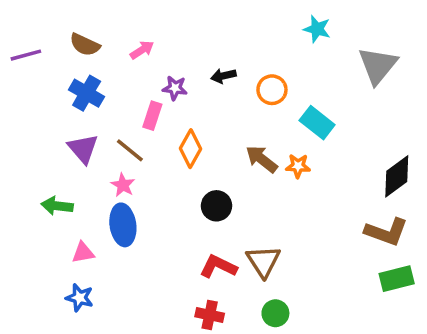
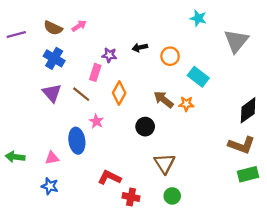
pink arrow: (142, 50) -> (79, 26), moved
pink star: (123, 185) -> (96, 121), moved
green arrow: (57, 206) -> (15, 157), moved
black circle: (216, 206) -> (145, 127), moved
red L-shape: (218, 266) -> (109, 178), moved

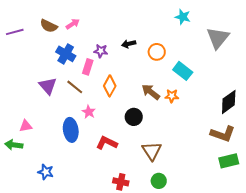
blue cross: (54, 58) -> (66, 54), moved
pink triangle: (52, 158) -> (26, 126), moved
red L-shape: (109, 178) -> (107, 143), moved

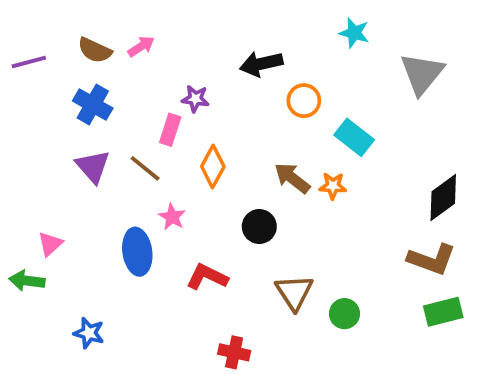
black arrow: (129, 44) -> (261, 64), moved, size x1.5
blue cross: (66, 54) -> (93, 105), moved
pink triangle: (26, 126) -> (50, 244), turned -32
green circle: (159, 181) -> (344, 314), moved

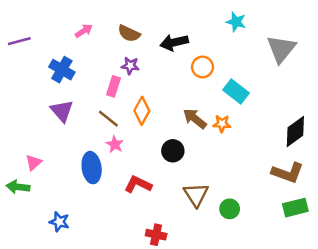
pink arrow: (141, 46) -> (84, 31), moved
brown semicircle: (95, 50) -> (129, 33), moved
brown line: (145, 168) -> (108, 119), moved

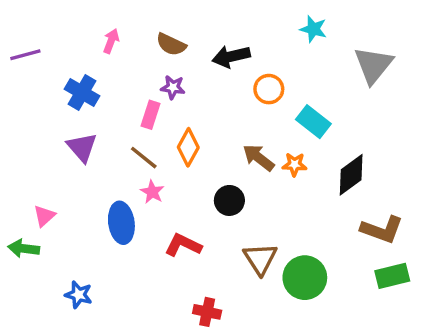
pink arrow: (84, 31) -> (111, 41), turned -36
black diamond: (295, 131) -> (351, 175), moved
green circle: (230, 209) -> (305, 278), size x1.6

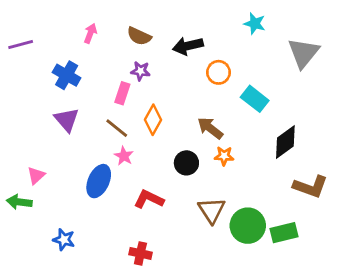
orange star: (295, 164) -> (224, 156), moved
blue ellipse: (121, 223) -> (99, 181), turned 32
green rectangle: (392, 276) -> (284, 233), moved
red cross: (207, 312) -> (140, 253), moved

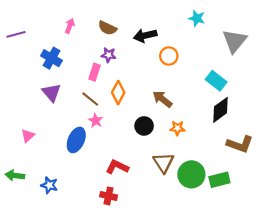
cyan rectangle: (255, 99) -> (216, 81), moved
orange star: (224, 156) -> (177, 128), moved
red L-shape: (149, 199) -> (117, 167), moved
green arrow: (19, 202) -> (15, 175), moved

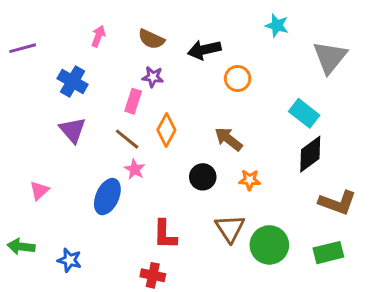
red L-shape: (117, 167) -> (165, 234), turned -115
green rectangle: (219, 180) -> (328, 253), moved

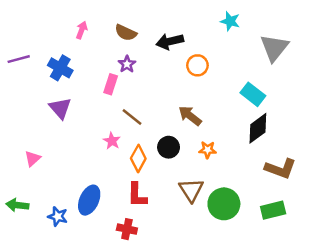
purple line: (23, 48) -> (19, 59), moved
purple star: (153, 77) -> (127, 64), turned 30
orange diamond: (166, 130) -> (138, 159), moved
brown line: (127, 139) -> (132, 117), moved
blue ellipse: (107, 197) -> (89, 200), moved

